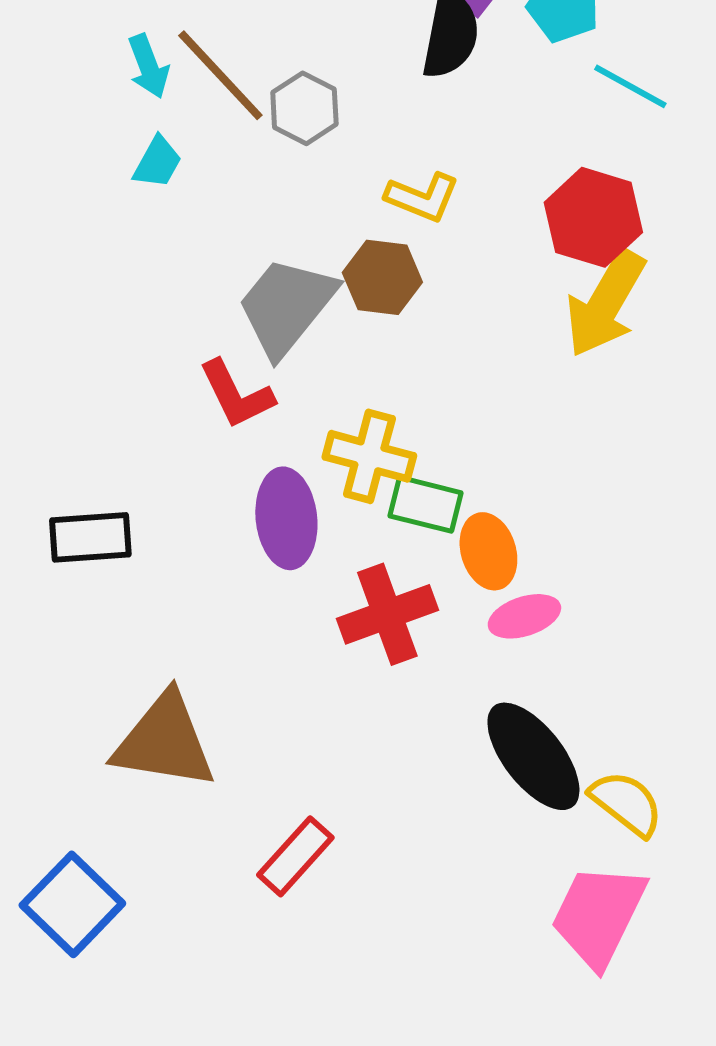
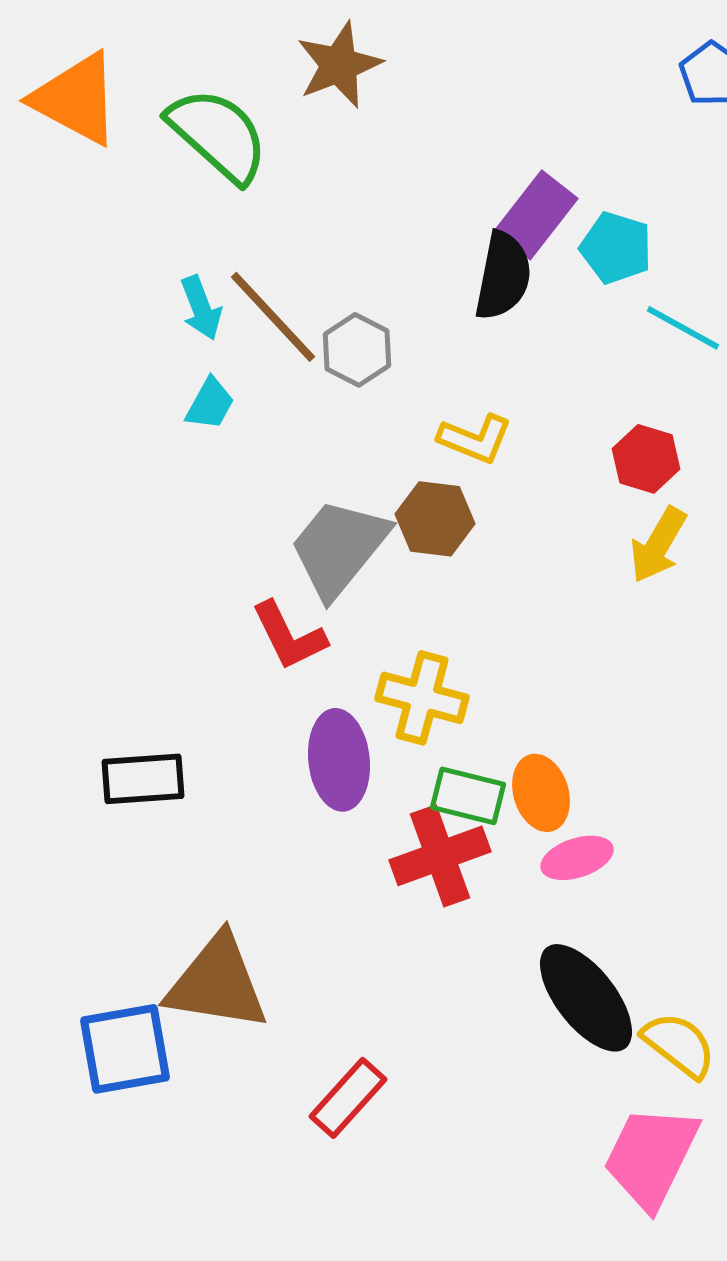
red hexagon: (593, 217) -> (646, 459), size x0.7
yellow arrow: (605, 303) -> (658, 545), size x0.7
green rectangle: (425, 504) -> (468, 796), moved
blue square: (72, 904) -> (125, 1049), moved, turned 36

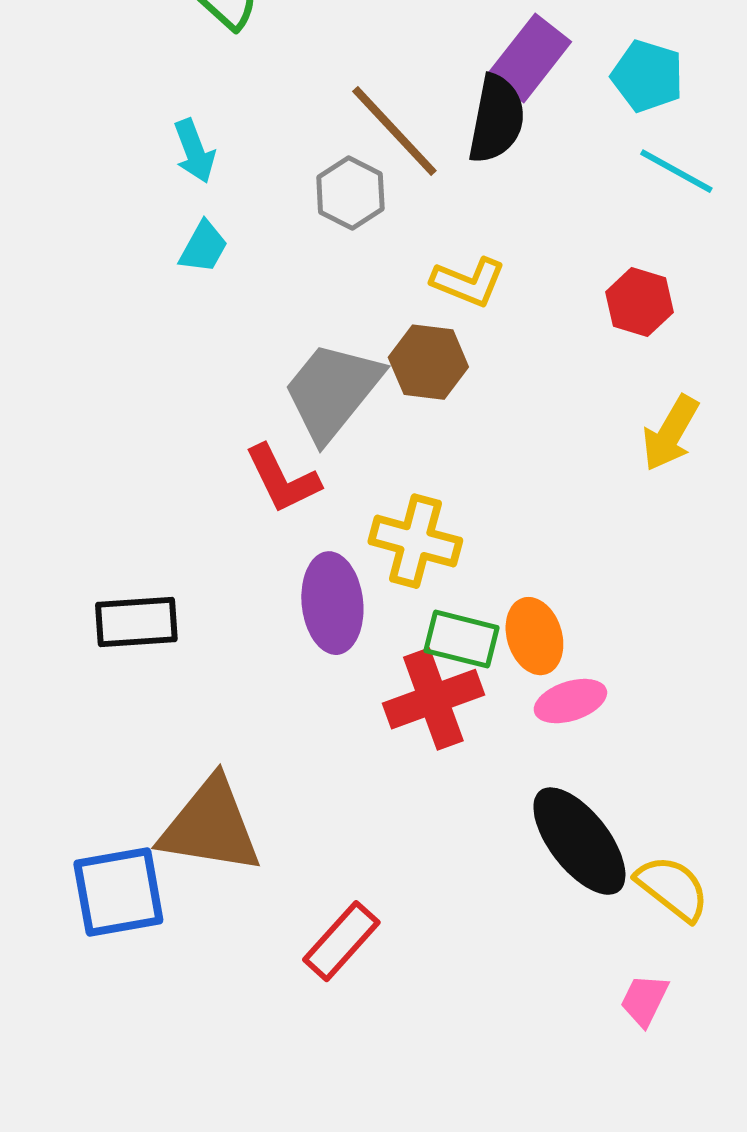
cyan pentagon: (616, 248) -> (647, 76), moved
brown line: (273, 317) -> (394, 131), moved
yellow arrow: (658, 545) -> (670, 433), moved
pink trapezoid: (651, 1157) -> (644, 1000), size x0.5

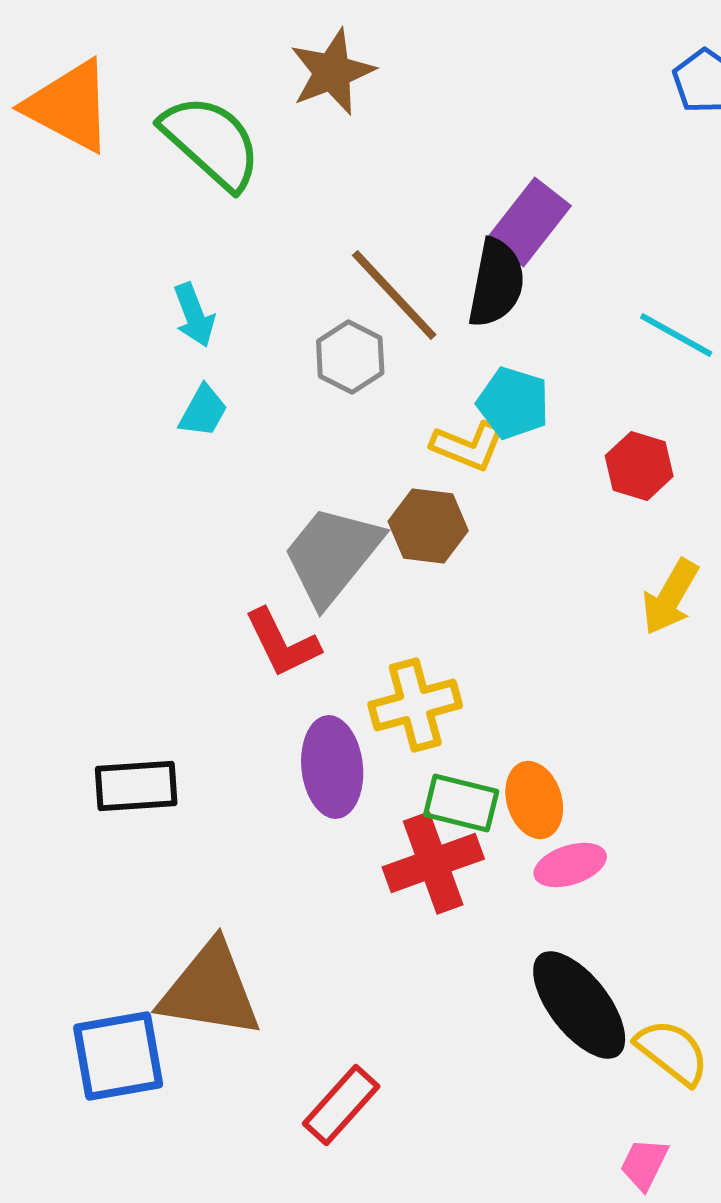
cyan pentagon: (647, 76) -> (513, 403), moved
yellow cross: (415, 541) -> (415, 705), turned -30

